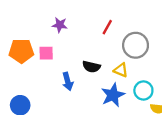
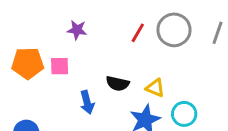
gray circle: (136, 45) -> (174, 30), moved

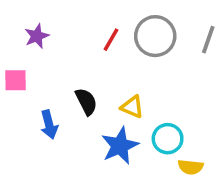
purple star: (77, 30) -> (37, 36), turned -30
black semicircle: (118, 84) -> (86, 102), turned -130

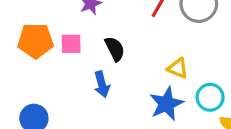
black semicircle: (86, 102) -> (115, 49), moved

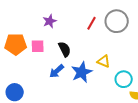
blue arrow: (102, 84) -> (57, 71), turned 63
blue star: (166, 104) -> (82, 72), moved

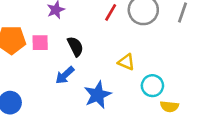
blue star: (82, 72) -> (98, 95), moved

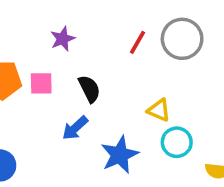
cyan circle: (152, 86) -> (177, 142), moved

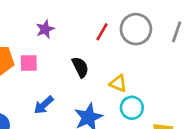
black semicircle: (89, 89) -> (80, 67), moved
blue arrow: (75, 128) -> (44, 105), moved

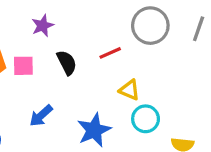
red line: (102, 32) -> (110, 53), moved, turned 36
black semicircle: (80, 67) -> (67, 63), moved

